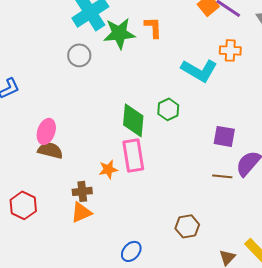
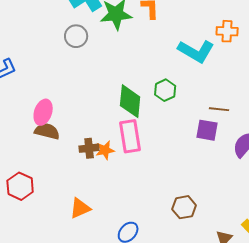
purple square: (224, 136) -> (207, 130), moved
brown line: (222, 176) -> (219, 109), moved
brown cross: (82, 191) -> (89, 148), moved
orange triangle: (81, 212) -> (80, 208), moved

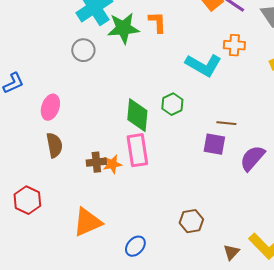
pink ellipse: (43, 112) -> (50, 107), moved
brown semicircle: (47, 131) -> (54, 145), turned 65
orange triangle: (80, 208) -> (87, 222), size x1.4

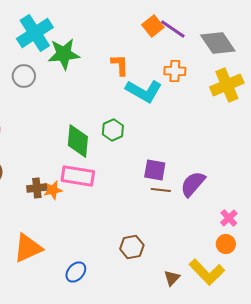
orange L-shape: (157, 22) -> (120, 65), moved
brown line: (226, 123) -> (161, 190), moved
pink rectangle: (137, 150) -> (78, 176), turned -72

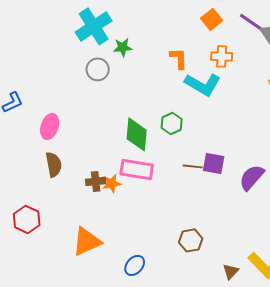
purple line: (173, 29) -> (252, 22), moved
green star: (64, 54) -> (123, 47), size x0.6
orange cross: (175, 71) -> (222, 56), moved
gray circle: (24, 76) -> (98, 69), moved
brown line: (161, 190) -> (193, 166), moved

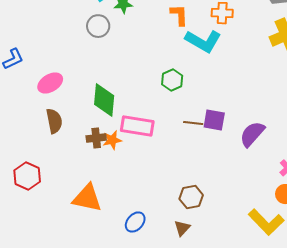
pink ellipse: (50, 126) -> (50, 83), turned 40
green diamond: (137, 134) -> (104, 100), moved
orange triangle: (87, 241) -> (87, 198), turned 36
brown triangle: (231, 271) -> (182, 228), moved

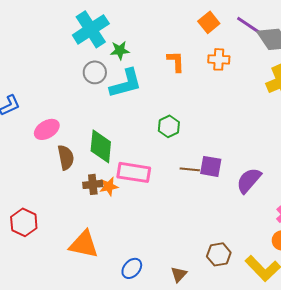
cyan L-shape: (203, 41) -> (126, 83), moved, turned -45
brown semicircle: (54, 121) -> (66, 157), moved
brown hexagon: (191, 197) -> (219, 254), moved

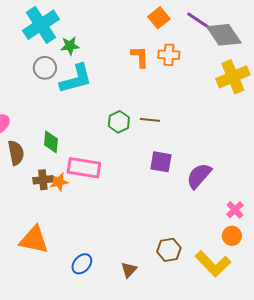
orange L-shape: (176, 61) -> (140, 57), moved
green diamond: (101, 146) -> (51, 142), size x0.7
brown line: (190, 169) -> (150, 120), moved

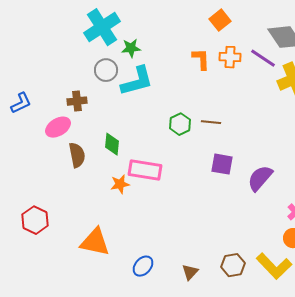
purple line: (199, 21) -> (263, 58), moved
brown cross: (43, 180) -> (77, 101), moved
brown hexagon: (169, 250) -> (233, 265), moved

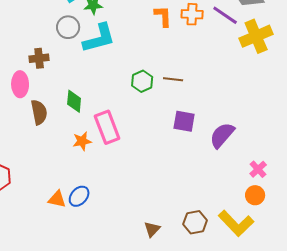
pink ellipse: (58, 127) -> (20, 84), turned -60
pink rectangle: (145, 170) -> (107, 127), turned 60
orange triangle: (95, 242) -> (57, 199), size x0.6
blue ellipse: (143, 266) -> (79, 196), moved

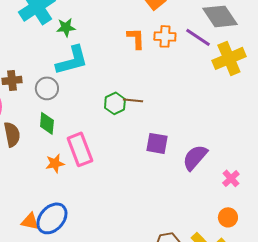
gray circle: (68, 27) -> (47, 88), moved
brown line: (173, 79) -> (133, 100), moved
pink cross: (258, 169) -> (231, 178), moved
blue ellipse: (79, 196) -> (52, 218), size x1.5

